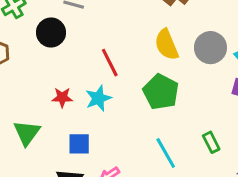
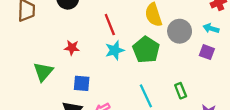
gray circle: (210, 48) -> (180, 31), moved
cyan star: (98, 98) -> (115, 50), moved

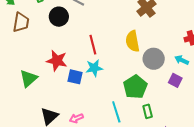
red star: (72, 48) -> (57, 61), size x1.5
green pentagon: (146, 50) -> (135, 87), moved
blue square: (82, 83) -> (75, 77), moved

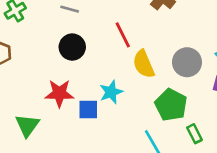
black circle: (59, 17) -> (72, 47), moved
yellow semicircle: (132, 41) -> (144, 64), moved
red line: (93, 45) -> (123, 35), moved

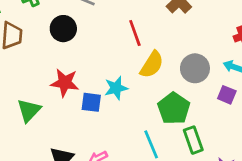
black circle: (72, 47) -> (63, 29), moved
yellow semicircle: (144, 64) -> (152, 65), turned -132
green rectangle: (195, 134) -> (193, 140), size x1.4

